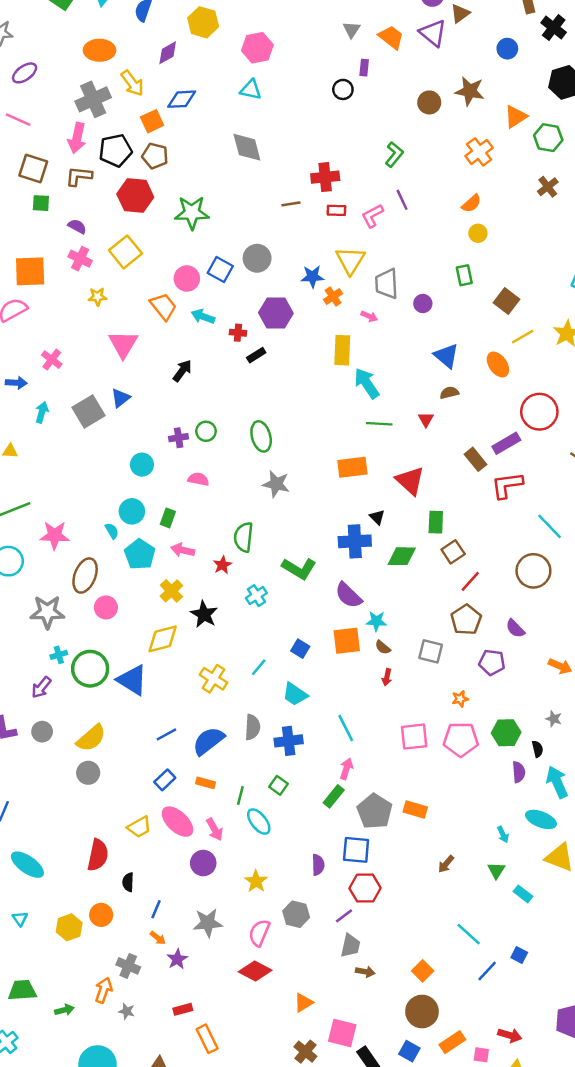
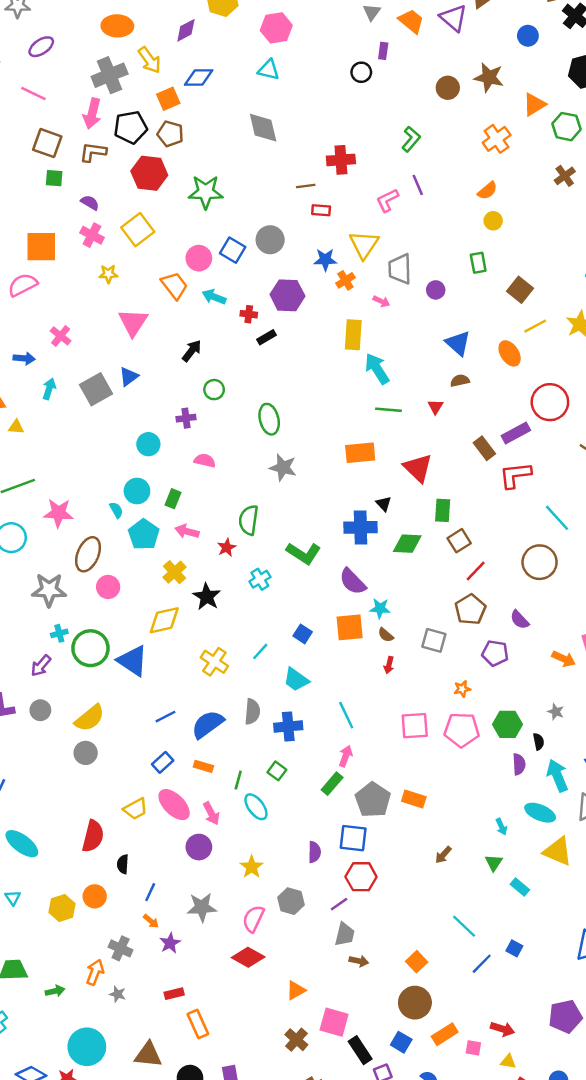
red rectangle: (336, 210) -> (321, 210), moved
green circle: (206, 431) -> (214, 390), moved

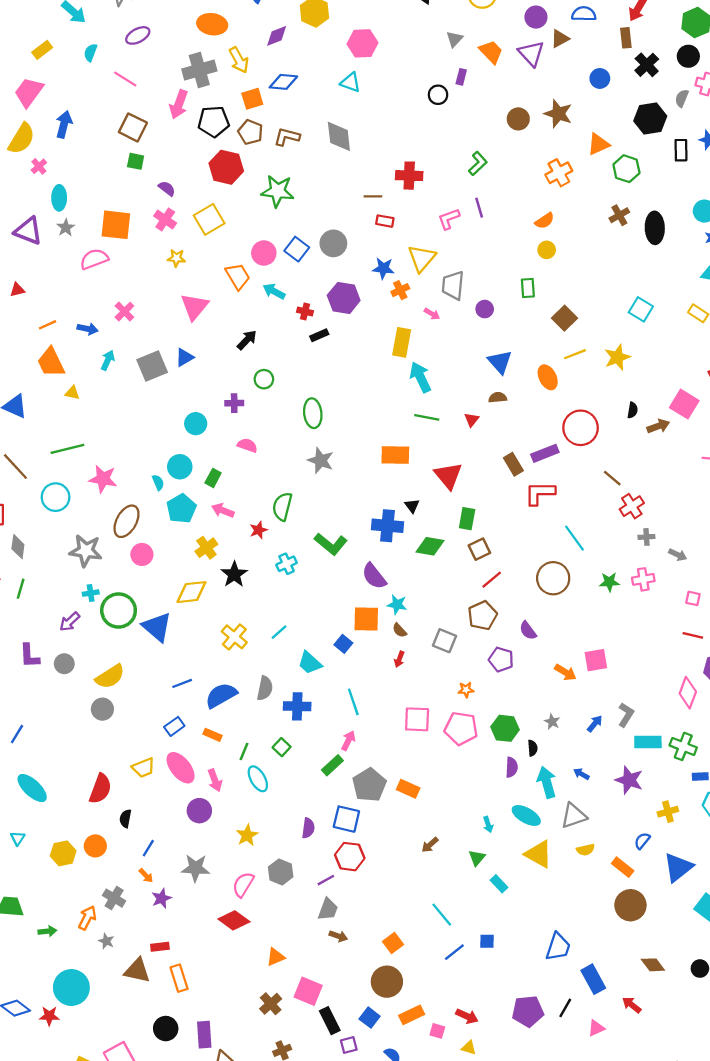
brown L-shape: (93, 152) -> (287, 137), moved
blue square: (303, 634) -> (343, 644), moved
blue square: (514, 948) -> (487, 941), turned -35
brown triangle: (148, 1055) -> (137, 970), moved

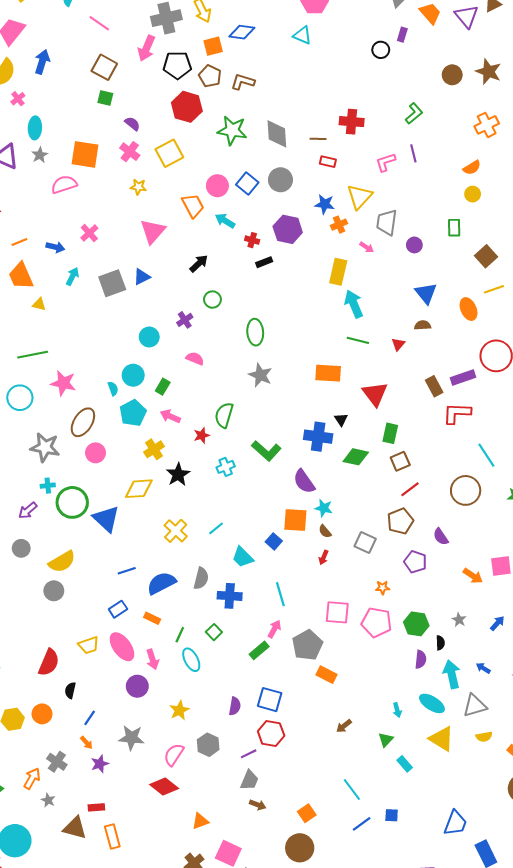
gray diamond: (339, 136) -> (277, 134), moved
purple cross: (234, 403) -> (185, 320), turned -35
gray pentagon: (369, 785) -> (307, 645), moved

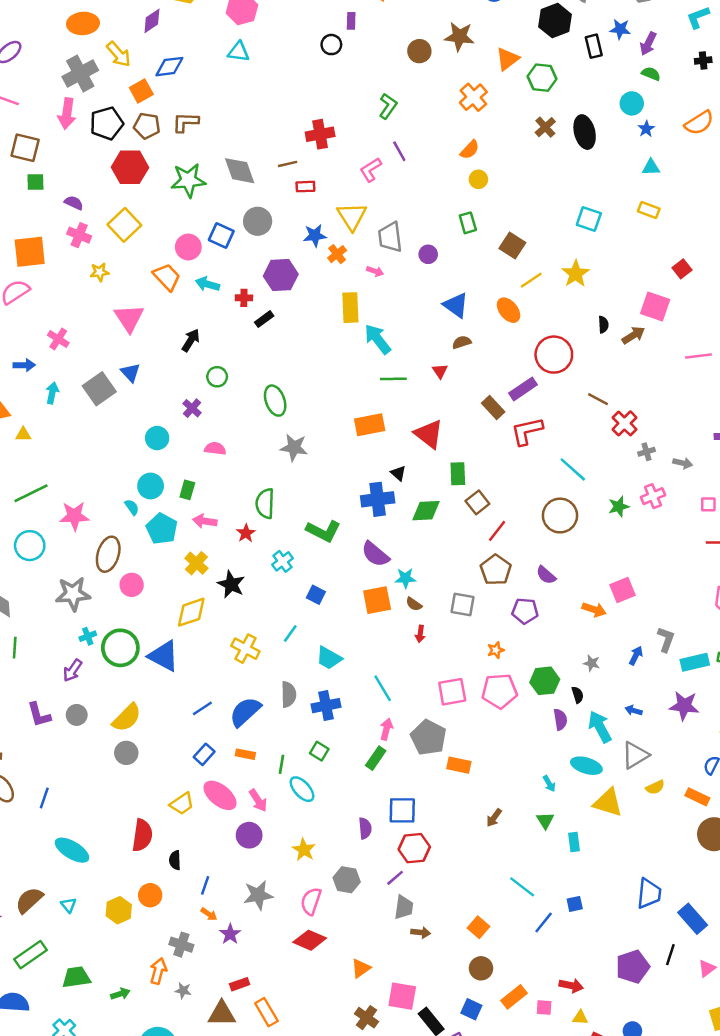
blue triangle: (142, 277) -> (131, 372), turned -30
blue square: (274, 541) -> (316, 595), moved
cyan rectangle: (405, 764) -> (574, 842), turned 49
brown circle: (300, 848) -> (481, 968), size x0.7

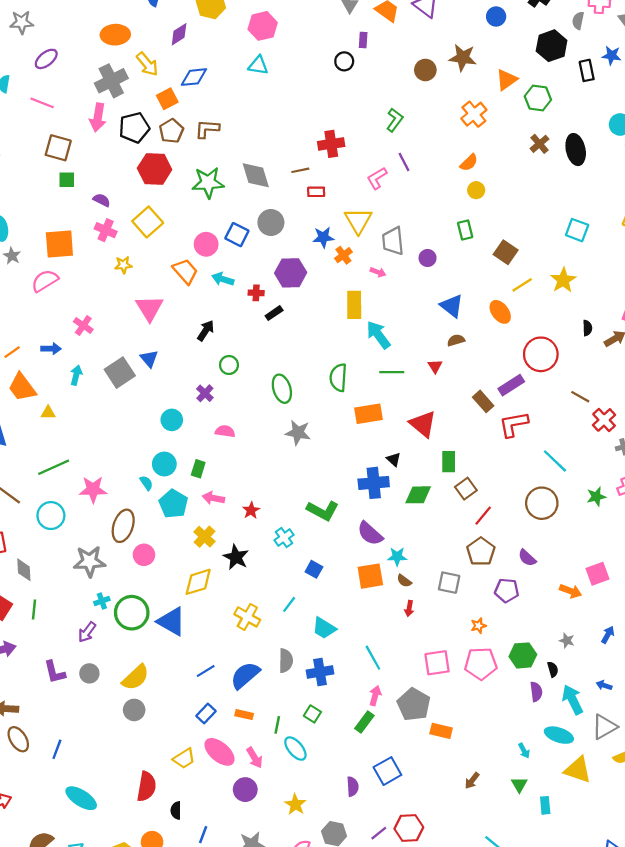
brown pentagon: (147, 126) -> (171, 131), turned 30
green semicircle: (265, 503) -> (338, 378), moved
blue square: (402, 810) -> (387, 771), turned -32
red hexagon: (414, 848) -> (409, 828), moved

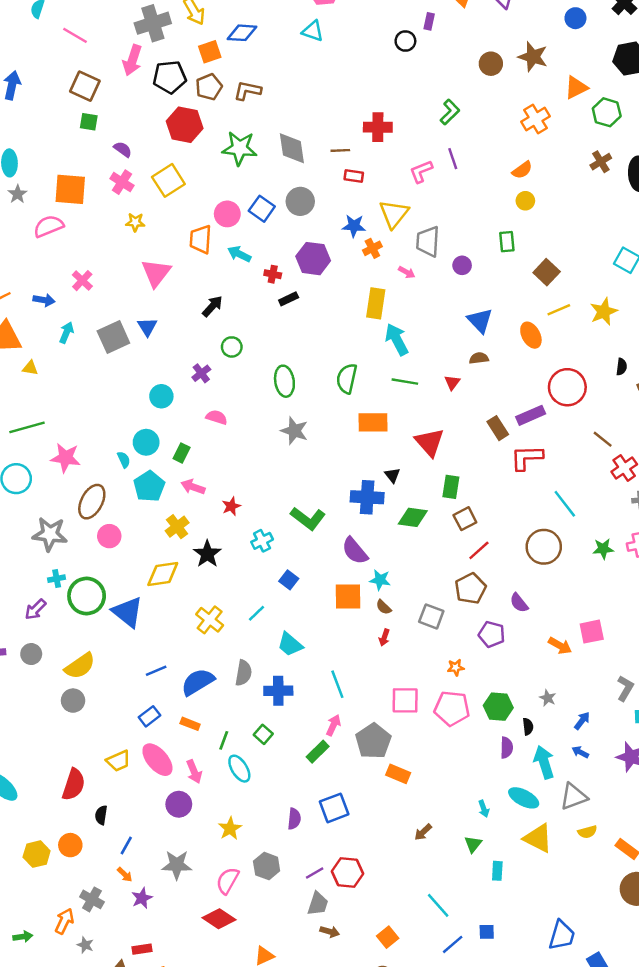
orange trapezoid: (185, 271) -> (201, 239), turned -144
blue arrow: (608, 635) -> (582, 721), moved

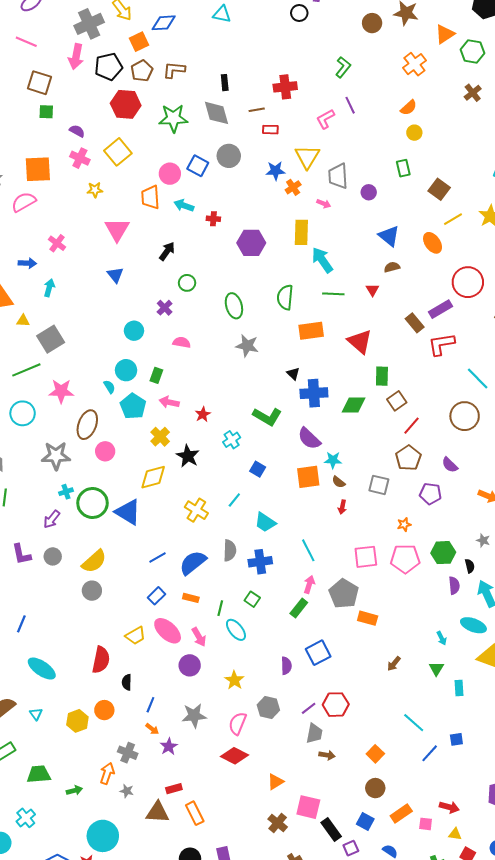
purple hexagon: (313, 259) -> (251, 243), moved
black rectangle: (289, 299) -> (225, 83), moved, turned -63
gray square: (113, 337) -> (51, 339), moved
black triangle: (392, 475) -> (293, 374), moved

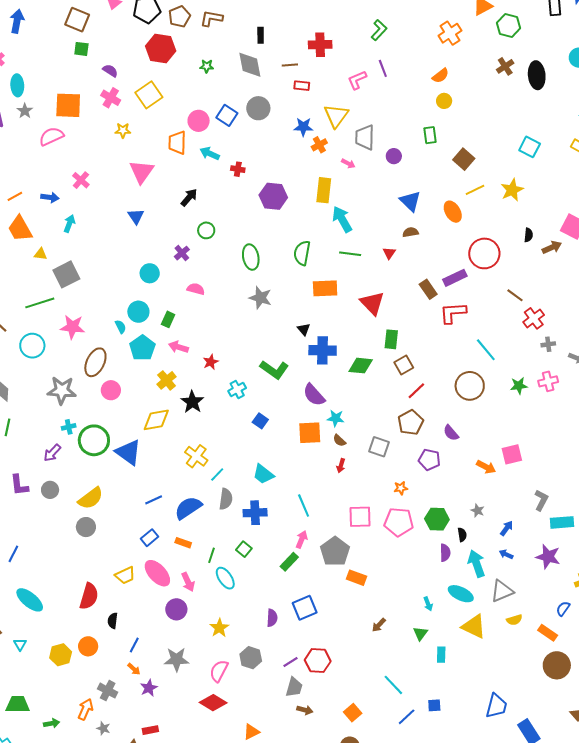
green star: (173, 118) -> (207, 66), size x0.5
cyan line: (234, 500) -> (217, 474), moved

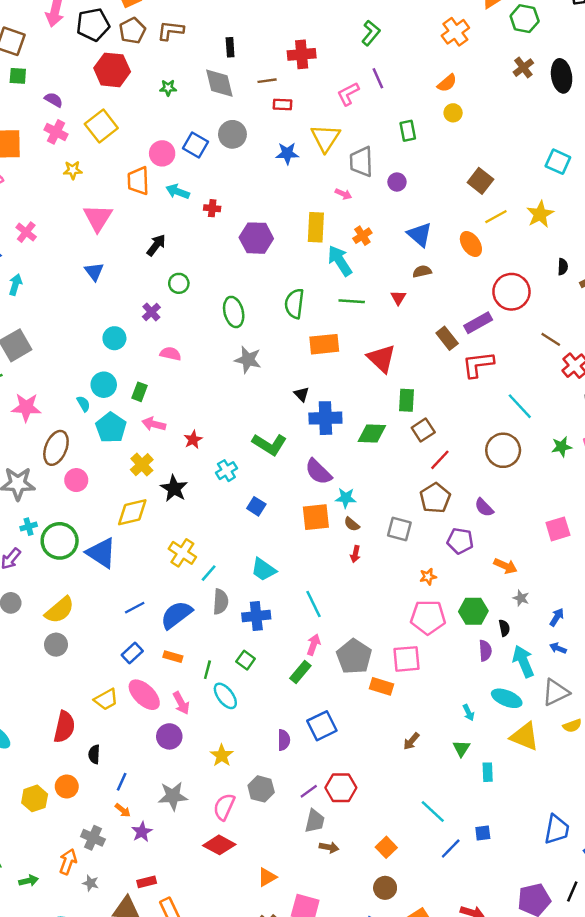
green rectangle: (430, 135) -> (408, 131), moved
orange cross: (319, 145) -> (362, 236), moved
orange arrow: (486, 467) -> (505, 566), moved
pink square: (360, 517) -> (407, 659), moved

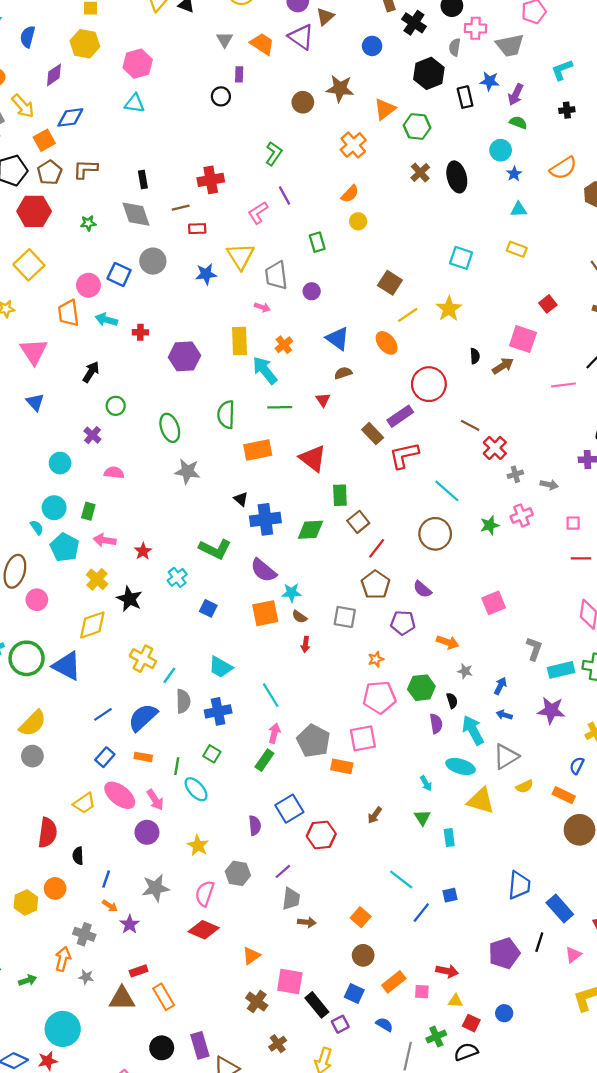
red hexagon: (341, 788) -> (321, 835), moved

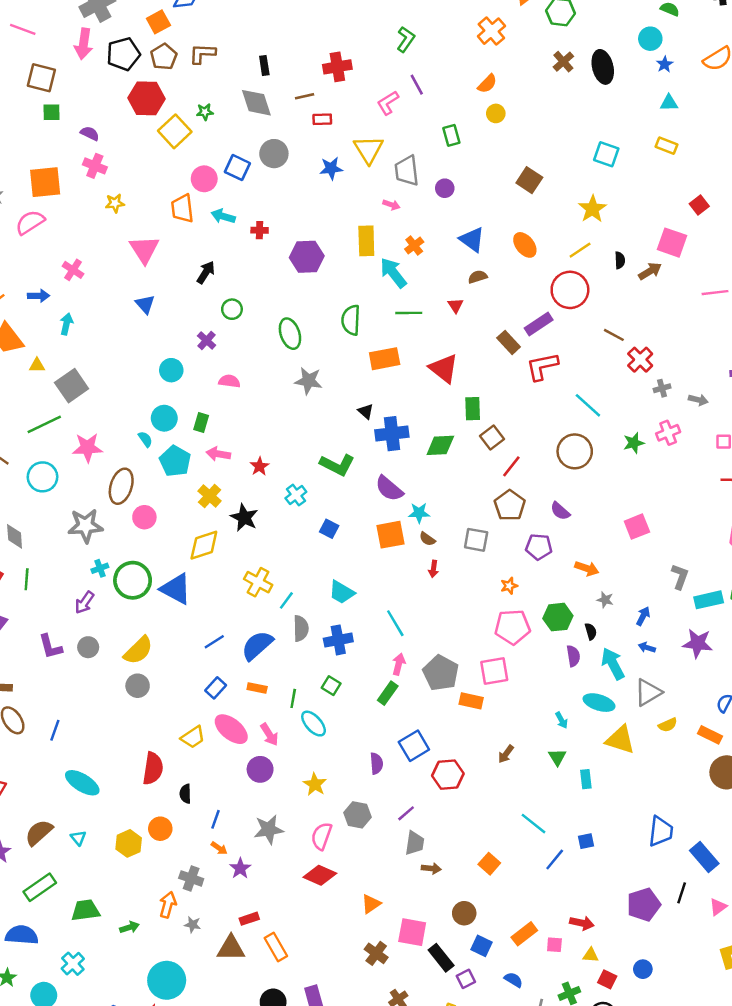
yellow square: (29, 265) -> (175, 131), moved
yellow line: (408, 315) -> (580, 250), moved
brown circle: (363, 955) -> (464, 913), moved

